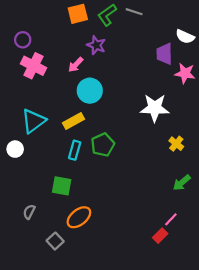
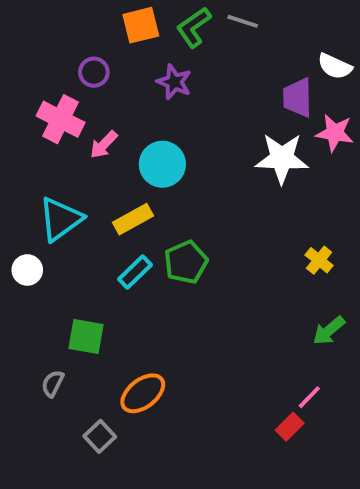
purple circle: (23, 40) -> (94, 72), moved
pink arrow: (76, 65) -> (104, 145), moved
white star: (155, 108) -> (282, 158), moved
cyan rectangle: (75, 150) -> (135, 272), turned 30
green square: (62, 186) -> (86, 337), moved

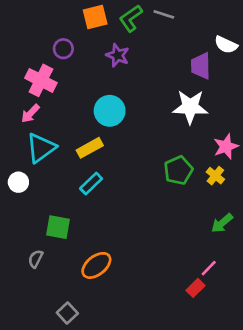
pink star: (335, 133) -> (226, 146), moved, turned -30
pink arrow: (104, 145) -> (30, 113), moved
green pentagon: (186, 262) -> (178, 170), moved
gray square: (100, 436) -> (67, 313), moved

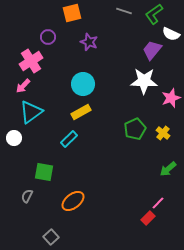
green L-shape: (131, 18) -> (154, 14), moved
purple trapezoid: (201, 66) -> (152, 50), turned 40
pink cross: (41, 80) -> (31, 61), turned 30
pink star: (226, 146) -> (171, 98), moved
yellow rectangle: (90, 148) -> (81, 112), moved

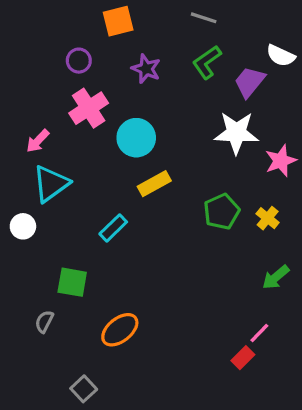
green L-shape: (154, 14) -> (207, 62), moved
pink cross: (31, 61) -> (89, 108), moved
yellow rectangle: (81, 112) -> (154, 184), moved

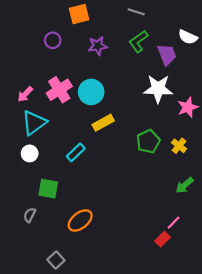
purple star: (146, 69) -> (98, 46), turned -30
purple trapezoid: (249, 82) -> (167, 55), turned 120
pink cross: (89, 108) -> (59, 90), moved
white circle: (23, 226) -> (30, 153), moved

